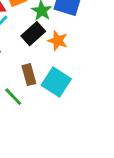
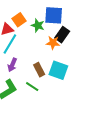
black rectangle: (33, 34) -> (62, 35), moved

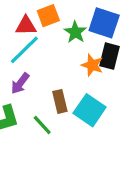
black rectangle: (62, 35) -> (109, 56), turned -35

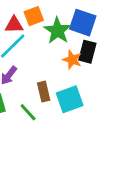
green star: (75, 32) -> (57, 31), size x1.4
cyan square: (90, 110) -> (70, 99), turned 36

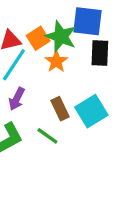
orange square: (34, 16) -> (38, 38), moved
orange star: (72, 60) -> (56, 61), moved, turned 30

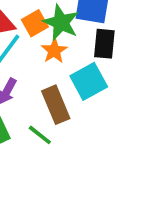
brown rectangle: (60, 109) -> (56, 105), size x1.4
cyan square: (91, 111) -> (89, 81), moved

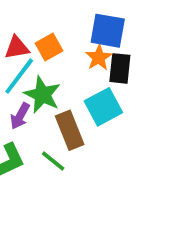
green star: (61, 23) -> (42, 95), moved
orange star: (54, 51) -> (99, 57), moved

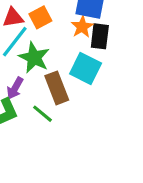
cyan square: (103, 107) -> (86, 68), turned -36
purple arrow: (20, 116) -> (15, 88), moved

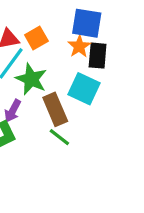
green line: (42, 114) -> (59, 137), moved

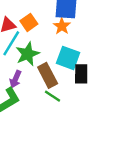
black rectangle: (98, 56) -> (81, 74), moved
green star: (31, 79) -> (28, 54), turned 30

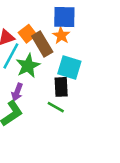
black rectangle: (81, 74) -> (61, 87), moved
brown rectangle: (48, 75) -> (42, 44), moved

